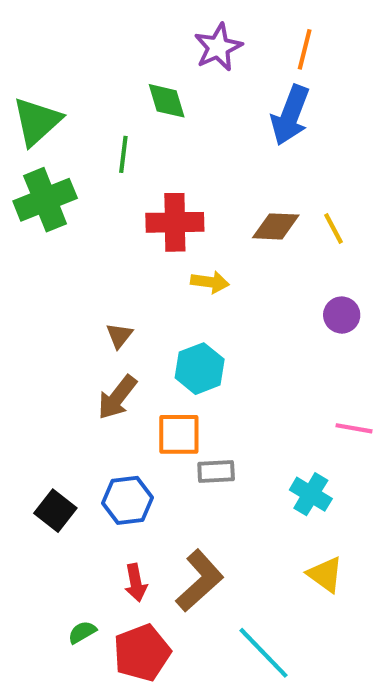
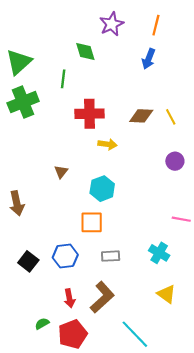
blue arrow: (290, 115) -> (149, 59), size x0.7
brown arrow: (117, 397) -> (17, 203), moved, turned -50
gray rectangle: (216, 472) -> (111, 256), moved

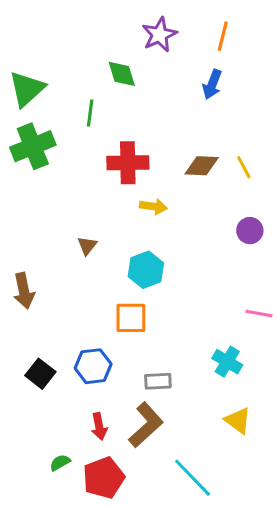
gray rectangle: (111, 256) -> (158, 381), moved

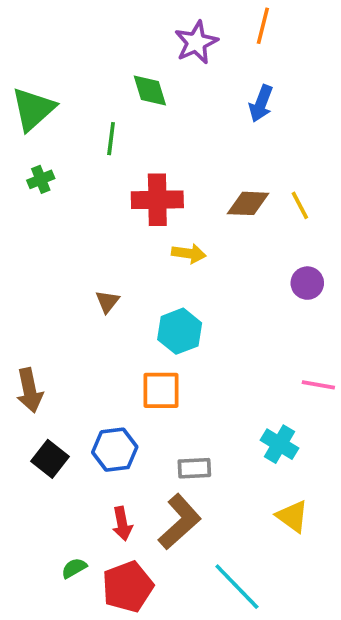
orange line: (223, 36) -> (263, 26), moved
green cross: (33, 146) -> (41, 179), size x0.5
brown arrow: (24, 291) -> (30, 390), moved

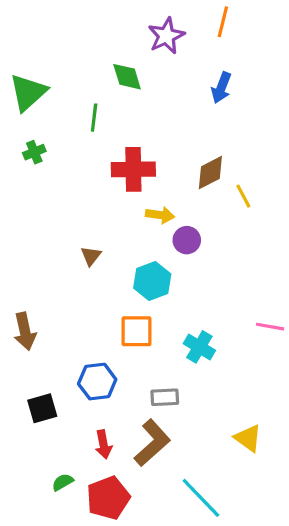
brown diamond: (248, 203) -> (210, 173), turned -30
yellow line: (300, 205) -> (243, 196), moved
purple circle: (307, 283) -> (187, 240), moved
cyan cross: (280, 444) -> (199, 347), moved
black square: (50, 459) -> (42, 408), moved, turned 36

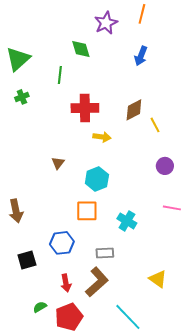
purple circle: (187, 240) -> (165, 166), moved

